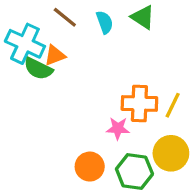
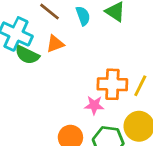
orange triangle: (55, 55) -> (55, 44), moved

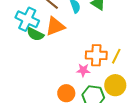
orange triangle: (55, 44) -> (55, 26), size x1.5

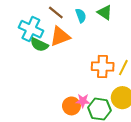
pink star: (83, 70) -> (83, 101), moved

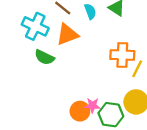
green semicircle: (39, 45) -> (44, 57), moved
orange cross: (103, 66) -> (122, 55), moved

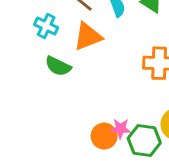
cyan cross: (35, 26) -> (46, 26), size x0.7

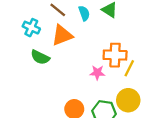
pink star: (120, 129) -> (97, 73), moved

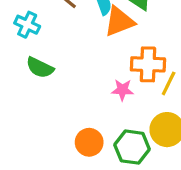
orange triangle: (62, 35) -> (119, 21), moved

